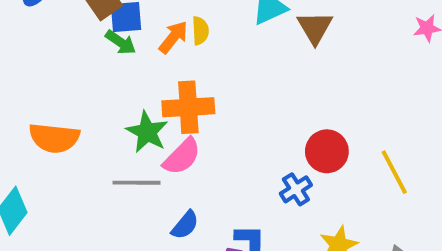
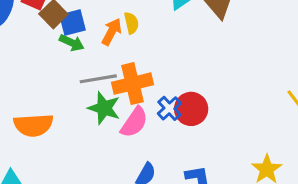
red circle: (327, 151) -> (191, 109), moved
gray line: (136, 183) -> (98, 79), moved
blue cross: (296, 189) -> (169, 108), moved

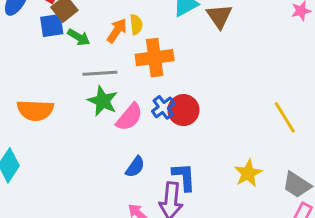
blue square: (72, 23) -> (52, 25), moved
orange cross: (133, 84) -> (155, 58), moved

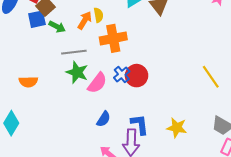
orange semicircle: (35, 110) -> (28, 82), size x0.7
yellow star: (248, 173) -> (177, 128), moved, turned -30

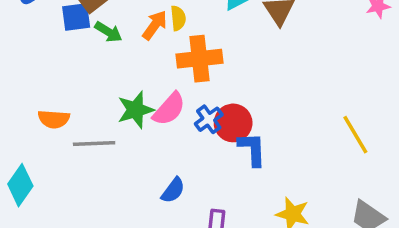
gray line: (74, 52) -> (94, 143), moved
green star: (77, 72) -> (136, 110), turned 30
pink semicircle: (97, 83) -> (169, 109), moved
blue L-shape: (140, 124) -> (252, 149), moved

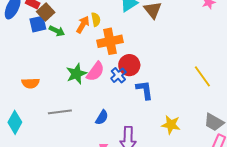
red circle: (233, 123) -> (129, 65), moved
gray line: (94, 143) -> (60, 112), moved

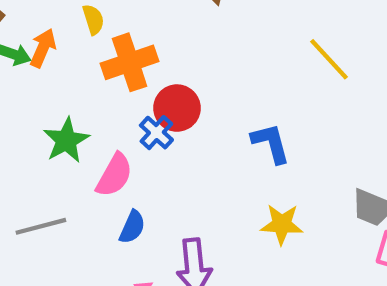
orange arrow: (83, 25) -> (43, 48), moved
pink semicircle: (95, 71) -> (114, 175), moved
yellow line: (202, 76) -> (329, 59), moved
blue L-shape: (145, 90) -> (271, 143), moved

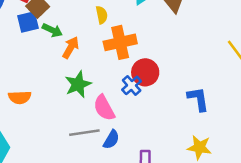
orange arrow: (43, 48) -> (71, 48), moved
pink semicircle: (114, 175) -> (104, 108), turned 116
gray line: (41, 226) -> (84, 133), moved

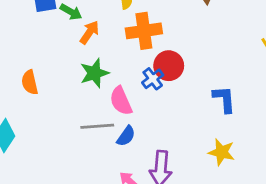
orange semicircle: (20, 97) -> (30, 82), turned 75

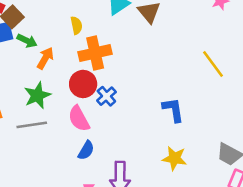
red circle: (169, 66) -> (83, 84), moved
green star: (94, 73) -> (37, 95), moved
gray line: (97, 126) -> (32, 125), moved

